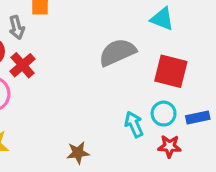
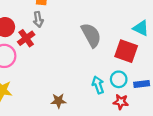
cyan triangle: (162, 19) -> (141, 28), moved
gray arrow: (17, 27) -> (38, 19), moved
gray semicircle: (117, 52) -> (91, 35), turned 80

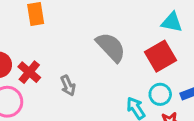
gray arrow: (38, 19) -> (68, 86), moved
red square: (126, 51) -> (161, 56), turned -35

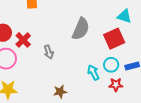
gray semicircle: (111, 47) -> (81, 29), turned 60

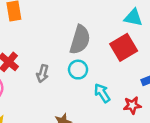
gray arrow: (49, 52) -> (43, 74), turned 40
cyan circle: (111, 65) -> (78, 70), moved

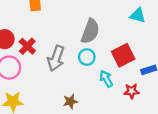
red square: (124, 47) -> (123, 55), moved
gray arrow: (43, 74) -> (56, 58), size x1.6

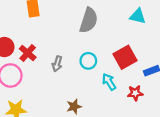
gray semicircle: (90, 31) -> (89, 20), moved
gray arrow: (56, 58) -> (57, 64), size x0.6

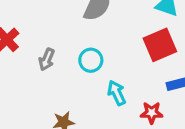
red square: (125, 57) -> (160, 45), moved

